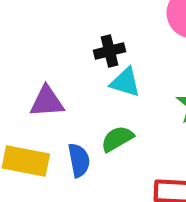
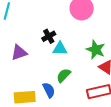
purple triangle: (47, 102) -> (19, 53), moved

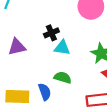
green semicircle: (64, 75) -> (63, 78), turned 56

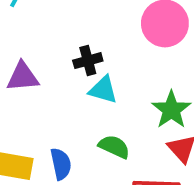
green semicircle: (63, 78) -> (114, 147), moved

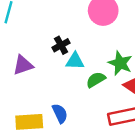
green semicircle: (114, 147) -> (96, 80), moved, turned -42

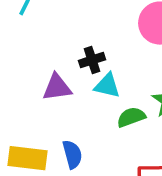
purple triangle: (23, 65) -> (57, 87), moved

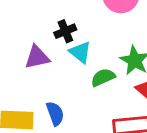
cyan triangle: (107, 86) -> (80, 52), turned 30

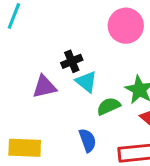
blue semicircle: (55, 114) -> (88, 140), moved

